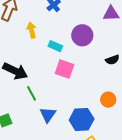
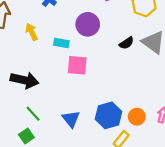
green line: (31, 93) -> (33, 114), moved
orange circle: (108, 100) -> (137, 117), moved

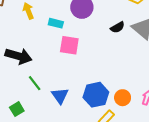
green line: (33, 114) -> (35, 83), moved

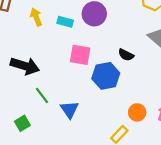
cyan rectangle: (56, 23) -> (65, 22), moved
black semicircle: (117, 27) -> (126, 55), moved, turned 56
blue hexagon: (96, 95) -> (106, 76), moved

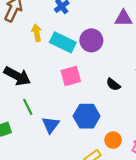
cyan rectangle: (65, 22) -> (63, 42), size x1.6
pink square: (80, 55) -> (71, 76), turned -36
blue hexagon: (106, 76) -> (87, 116), moved

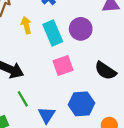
cyan rectangle: (63, 42) -> (53, 33), turned 45
black semicircle: (113, 84) -> (105, 71), size x1.5

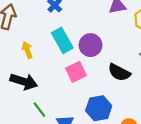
yellow arrow: (26, 25) -> (27, 50), moved
purple circle: (81, 29) -> (91, 45), moved

